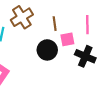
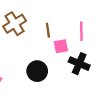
black circle: (47, 50) -> (37, 71), moved

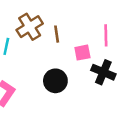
brown line: (48, 30) -> (57, 34), moved

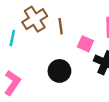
pink square: (82, 53) -> (85, 44), turned 35

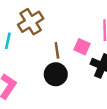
brown line: (61, 26) -> (57, 50), moved

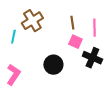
brown line: (57, 50) -> (72, 23), moved

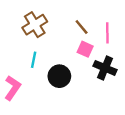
brown line: (72, 23) -> (82, 27), turned -32
cyan line: (13, 37) -> (34, 60), moved

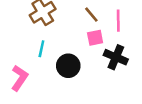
pink square: (85, 49) -> (95, 38), turned -35

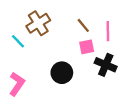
cyan line: (41, 49) -> (18, 41), moved, turned -56

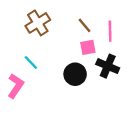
cyan line: (18, 41) -> (31, 63), moved
black circle: (62, 73) -> (75, 74), moved

